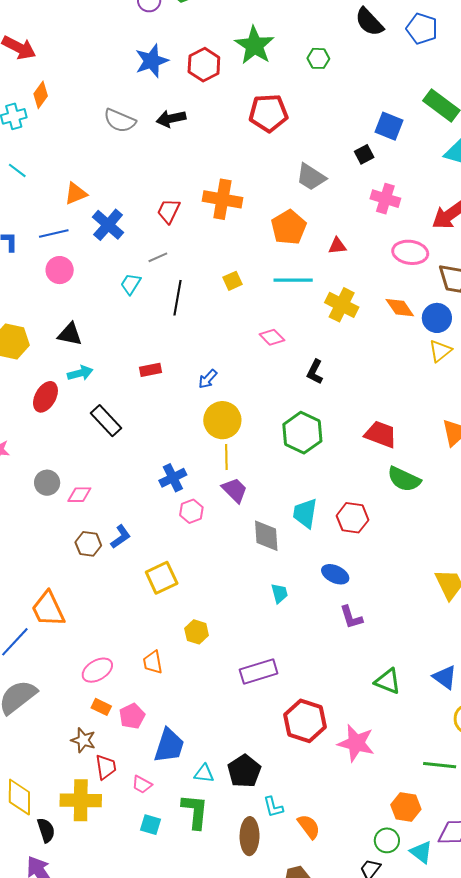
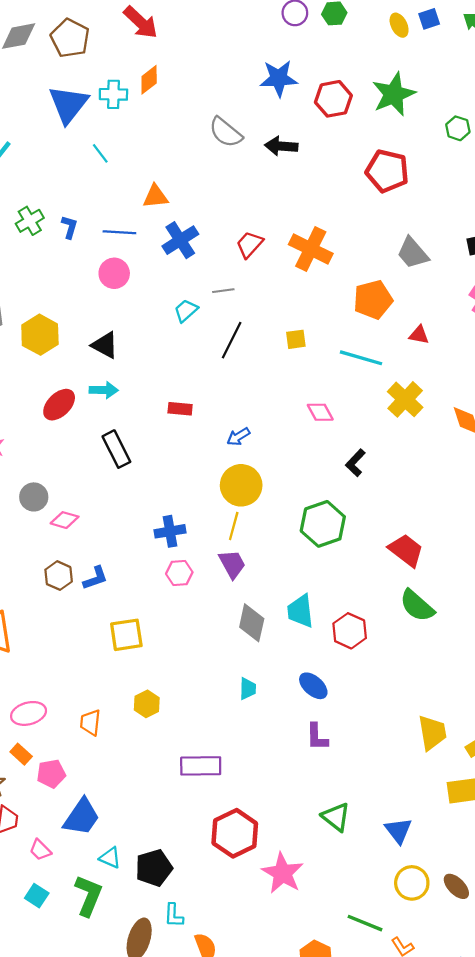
cyan trapezoid: (305, 513) -> (300, 611), turned -32

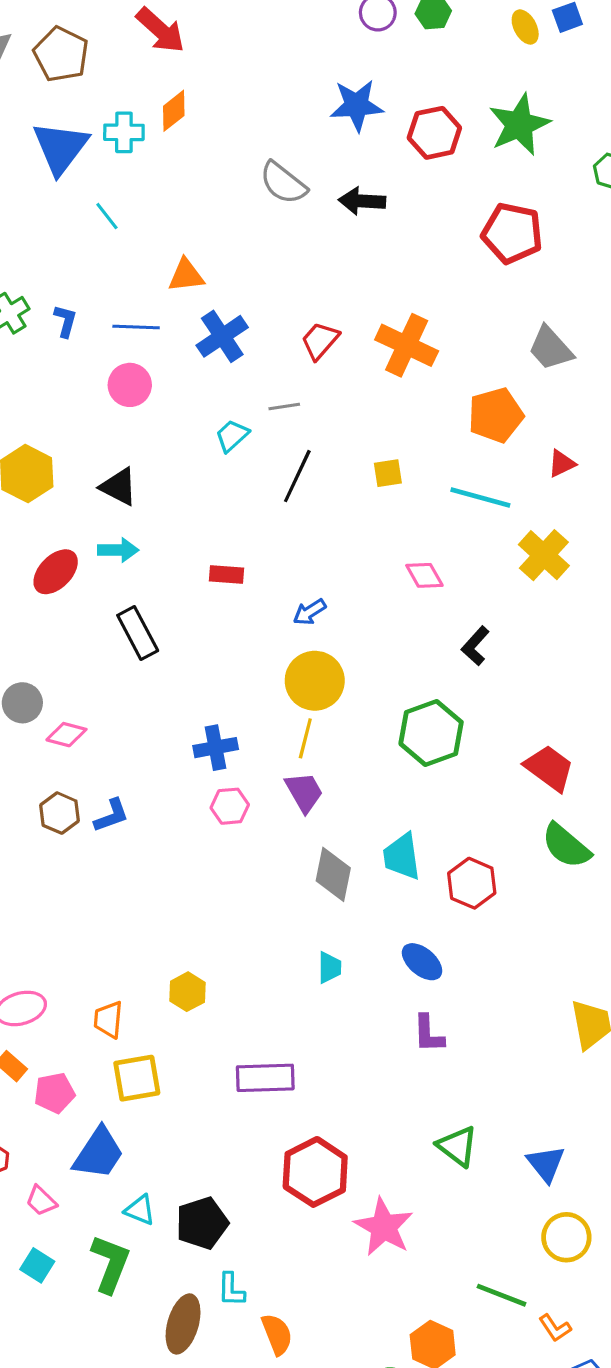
red triangle: (419, 335) -> (562, 464), turned -35
yellow square: (126, 635) -> (137, 1078), moved

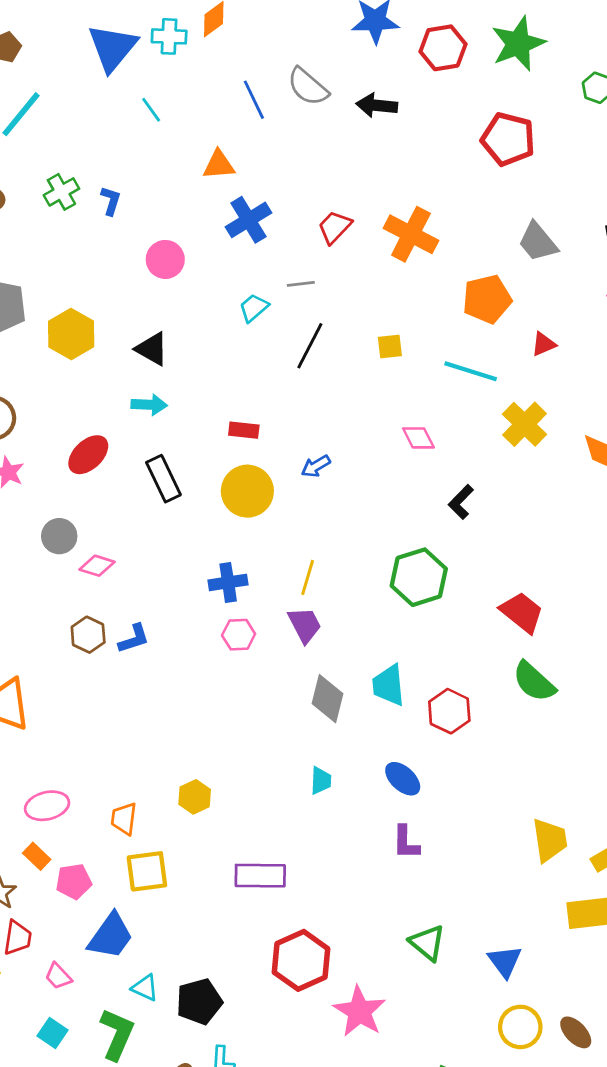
blue line: (136, 327) -> (254, 100), moved, turned 60
red ellipse: (56, 572) -> (88, 455), moved
yellow circle: (315, 681) -> (247, 491), moved

